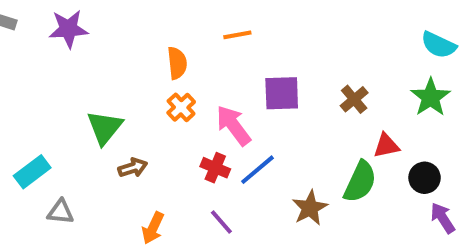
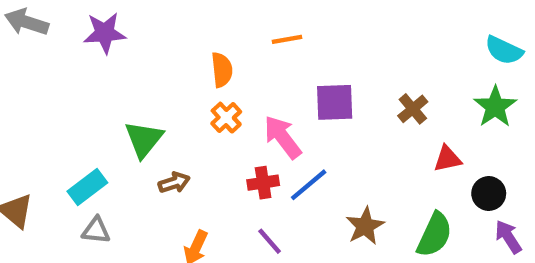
red cross: (215, 168) -> (263, 183), turned -32
cyan rectangle: (32, 172) -> (87, 187), moved
green semicircle: (360, 182) -> (434, 235), moved

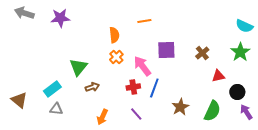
blue line: (309, 185) -> (154, 88), turned -30

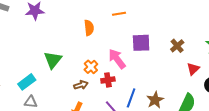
orange cross: (116, 57) -> (91, 67), moved
red triangle: (218, 76) -> (193, 69), turned -32
brown arrow: (92, 87) -> (81, 85), moved
blue line: (154, 88) -> (131, 98), moved

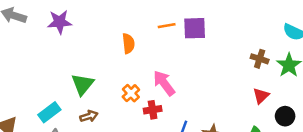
purple square: (141, 43) -> (195, 28), moved
brown cross: (177, 46) -> (260, 59), moved, turned -32
brown arrow: (81, 85) -> (89, 116), moved

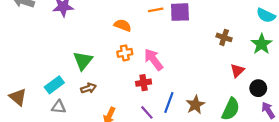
orange semicircle: (128, 44) -> (123, 25), turned -63
brown cross: (260, 59) -> (224, 37), moved
orange cross: (131, 93) -> (125, 53), moved, turned 32

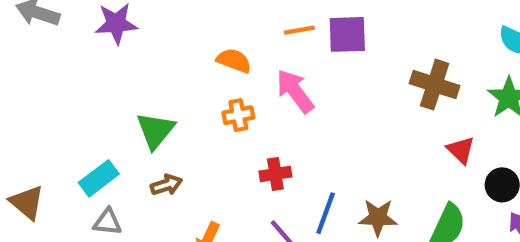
brown cross: (224, 37) -> (435, 85), size x1.5
pink arrow: (153, 60) -> (295, 91), moved
red triangle: (237, 71) -> (461, 150), turned -32
brown star: (195, 105) -> (378, 218), turned 30

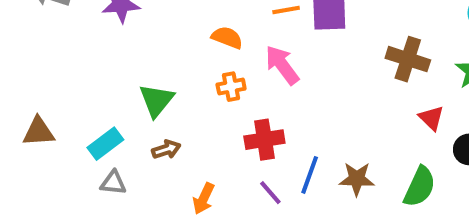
red cross: (275, 174) -> (264, 140), size x1.4
brown triangle: (27, 202) -> (39, 132), moved, turned -44

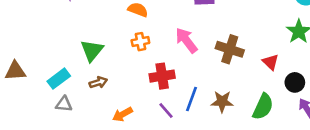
brown cross: (408, 59) -> (230, 49), moved
pink arrow: (282, 65) -> (186, 40), moved
orange arrow: (204, 199) -> (123, 114), turned 36

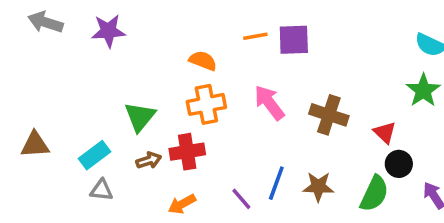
orange cross: (140, 42) -> (206, 104), size x1.5
red cross: (162, 76) -> (187, 152), moved
black circle: (295, 82) -> (399, 164), moved

